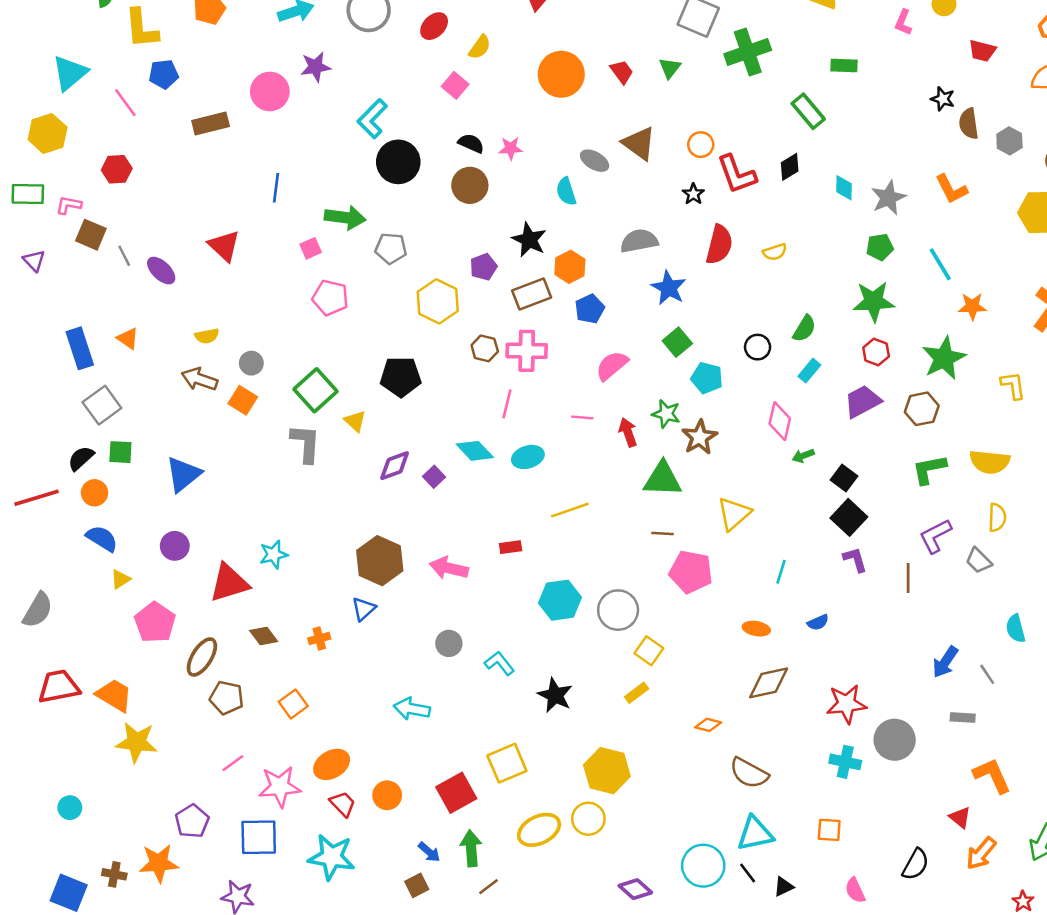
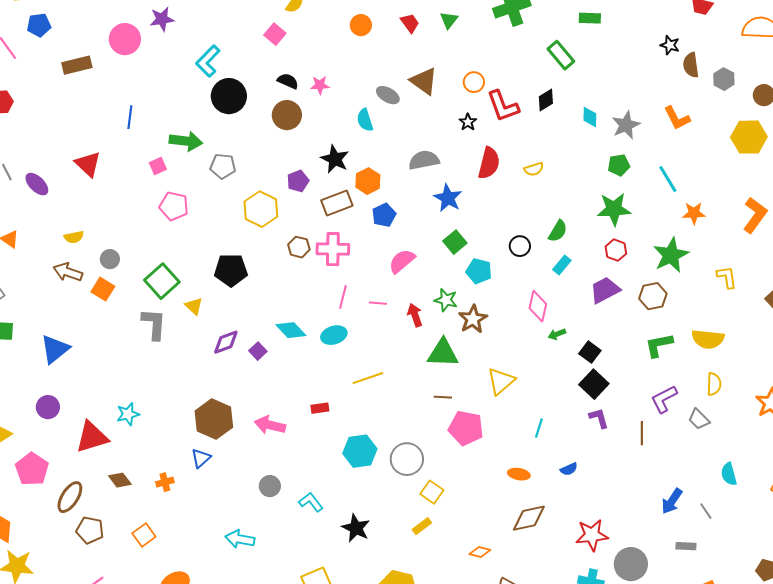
orange circle: (561, 74) -> (361, 25), size x0.6
pink line: (507, 404) -> (343, 297), moved

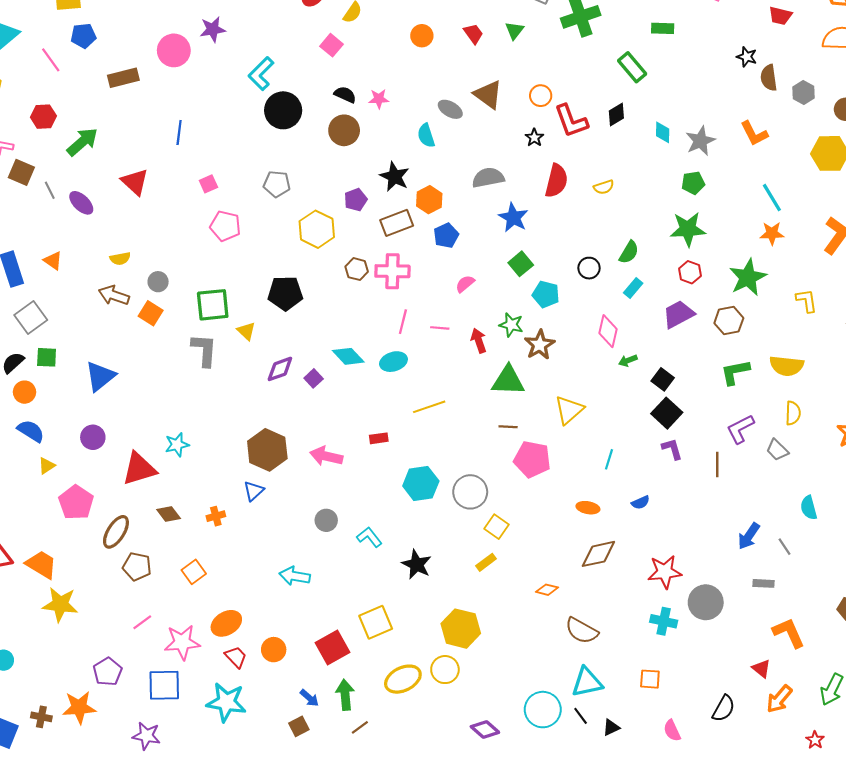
green arrow: (186, 141) -> (82, 142), moved, turned -48
cyan line: (668, 179) -> (772, 198), moved
pink semicircle: (402, 261) -> (465, 284), size x0.7
green square: (162, 281) -> (213, 305), turned 36

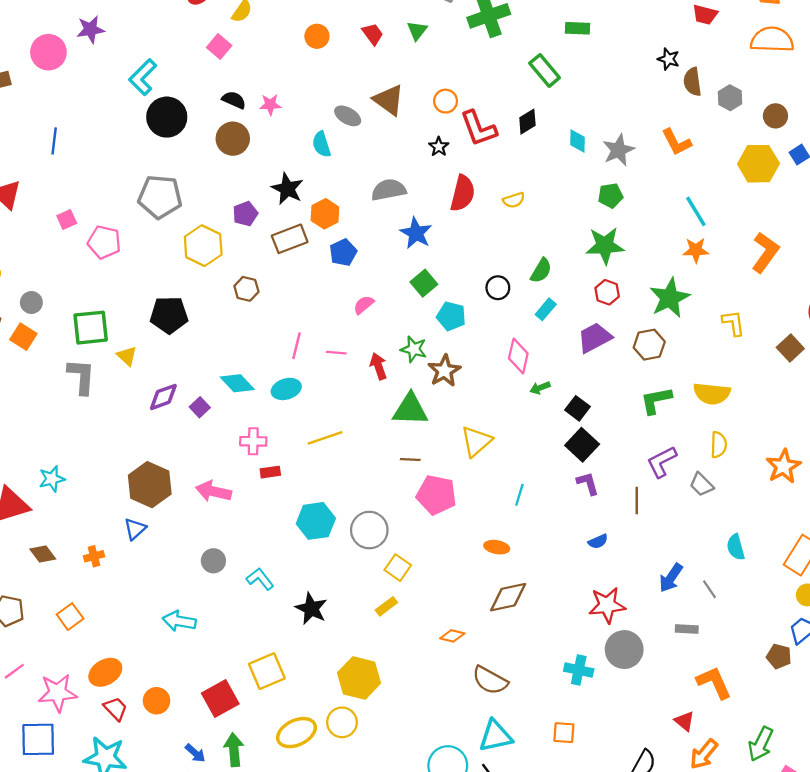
pink square: (208, 184) -> (67, 219), moved
gray pentagon: (277, 184) -> (160, 197), size x1.5
pink cross: (392, 271) -> (253, 441), moved, size x0.7
blue semicircle: (641, 502) -> (598, 541), moved
red star: (665, 572) -> (607, 605), moved

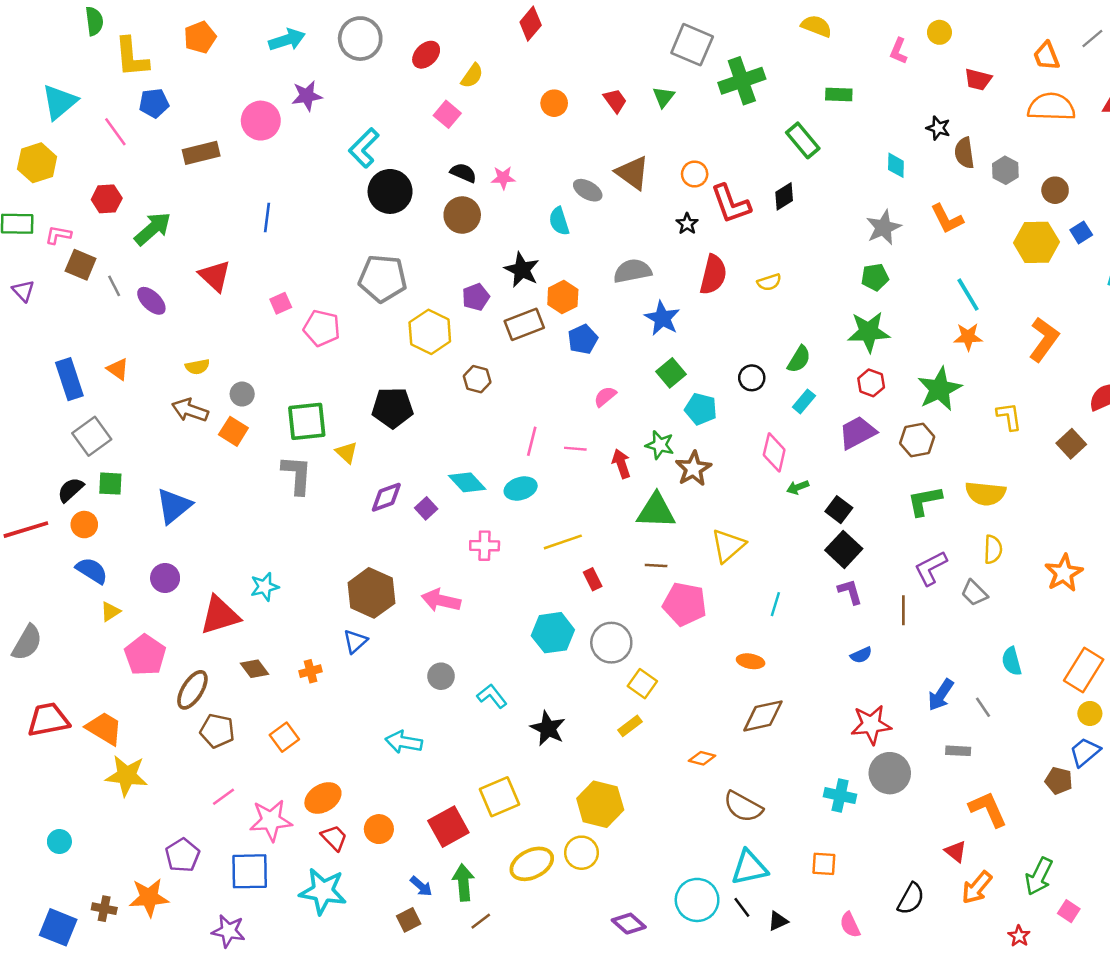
cyan diamond: (578, 141) -> (896, 165), moved
red rectangle: (270, 472) -> (593, 579), moved, turned 72

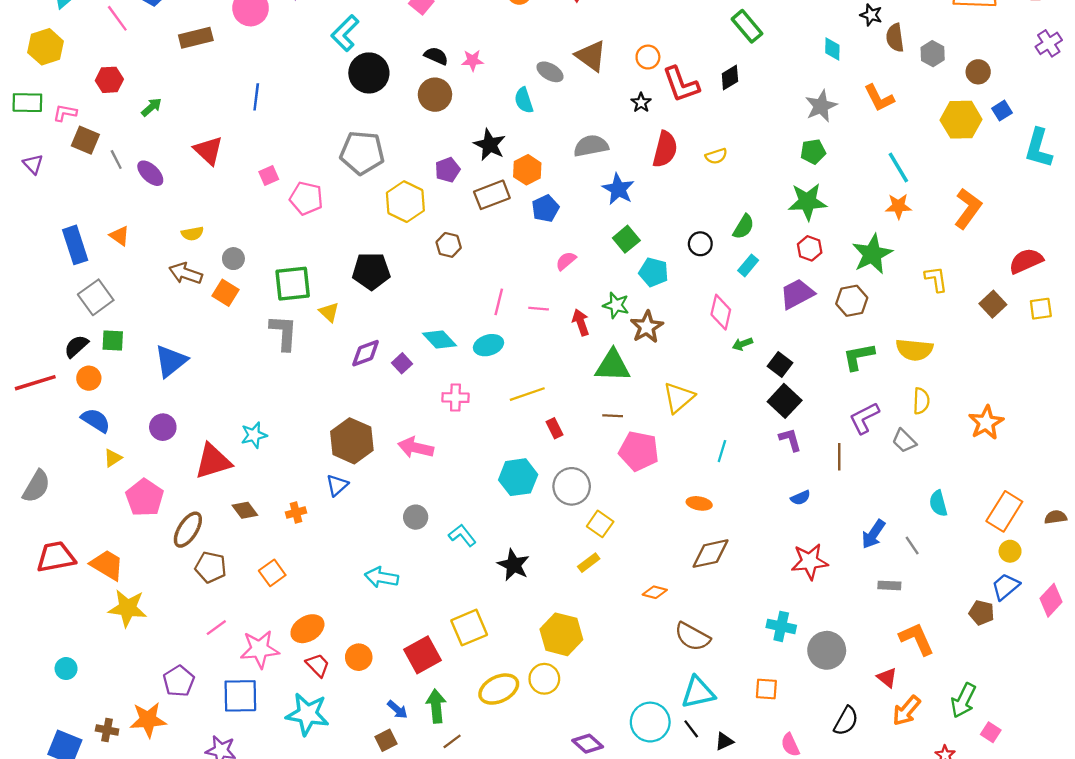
green arrow: (153, 229) -> (151, 107), size x0.6
gray circle: (890, 773) -> (827, 650), moved

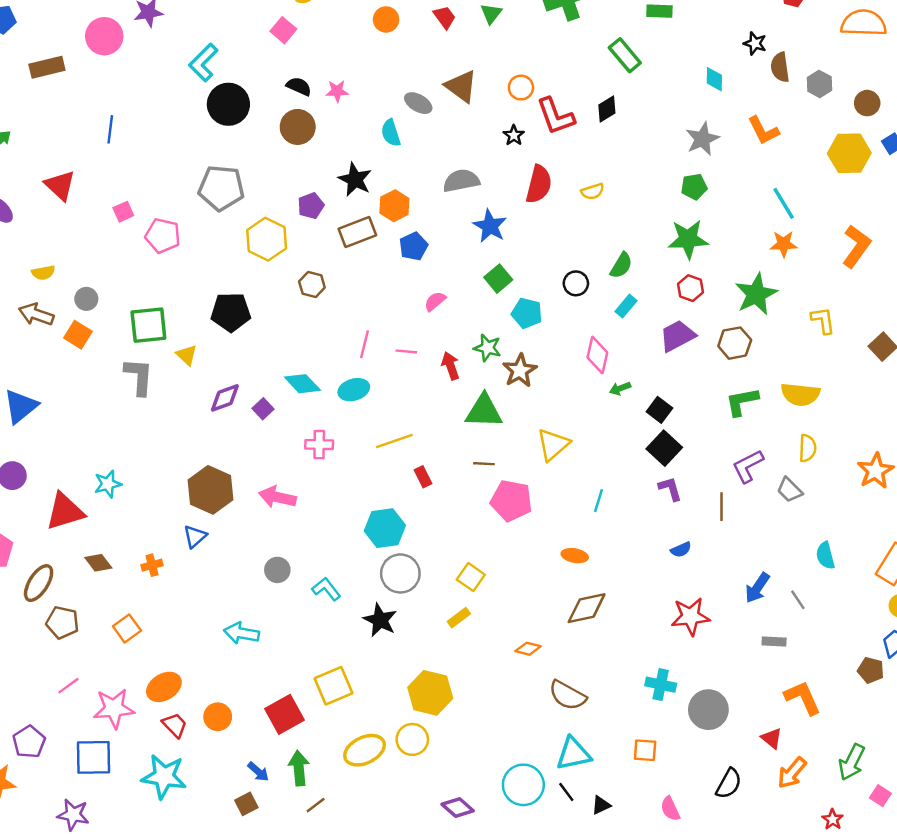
gray circle: (572, 486) -> (400, 573), moved

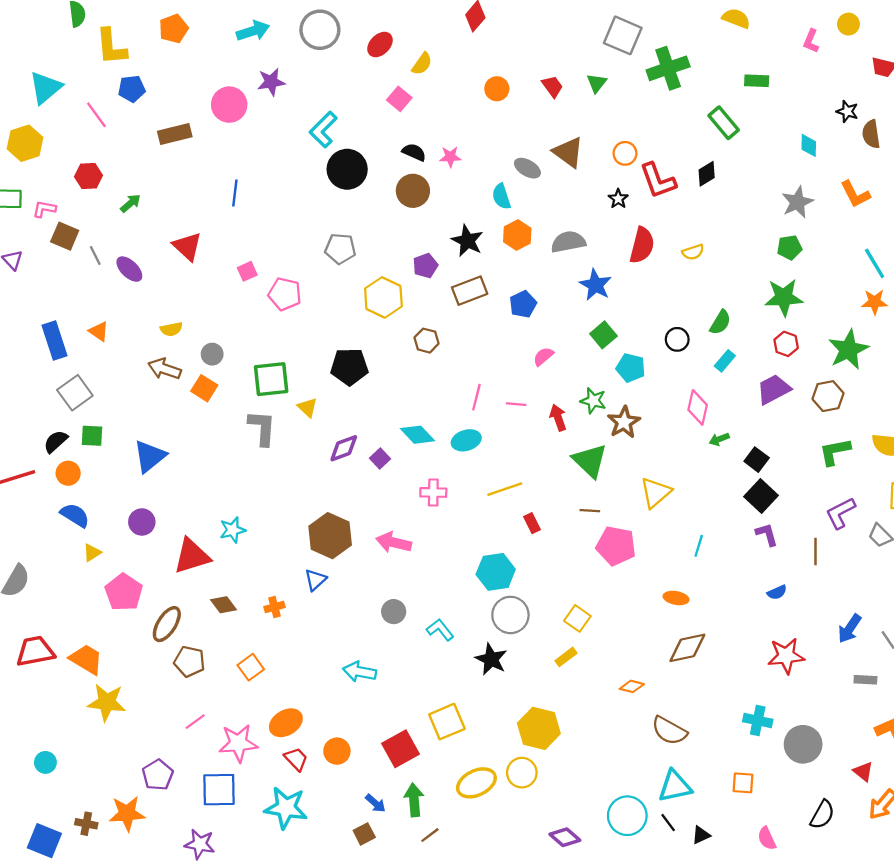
gray pentagon: (221, 188) -> (340, 249), size x0.7
orange hexagon: (394, 206) -> (517, 235), moved
green triangle: (484, 411) -> (590, 461), turned 42

